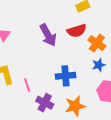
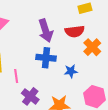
blue star: (99, 65) -> (71, 71), moved
blue cross: (66, 76) -> (46, 58), moved

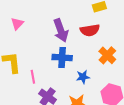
orange cross: (92, 47) -> (107, 55), moved
blue star: (71, 71) -> (83, 77), moved

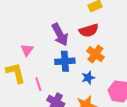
pink triangle: (17, 24) -> (27, 50), moved
orange cross: (107, 55) -> (95, 54), moved

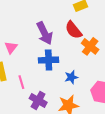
red semicircle: (89, 30) -> (73, 30), turned 66
orange cross: (95, 54) -> (90, 46), moved

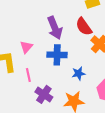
pink triangle: (11, 47) -> (26, 47), moved

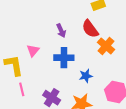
purple arrow: (55, 28) -> (61, 31), size x0.6
pink line: (28, 75) -> (22, 89), moved

